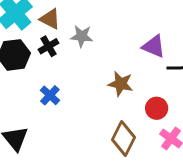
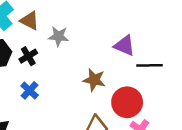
black cross: (49, 46) -> (28, 56), moved
red circle: (157, 108) -> (127, 102), size x1.5

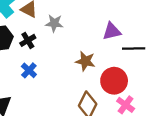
purple triangle: (124, 46) -> (112, 31), turned -36

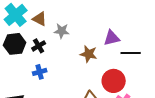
brown star: (85, 61) -> (89, 54), moved
blue cross: (29, 70) -> (40, 72), turned 32

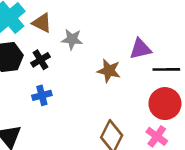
red circle: (114, 81) -> (165, 104), moved

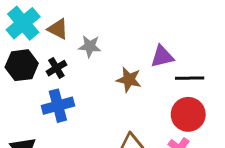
blue cross: (42, 95) -> (58, 106), size x1.5

